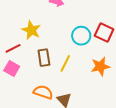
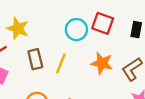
orange star: (100, 66) -> (102, 63), turned 30

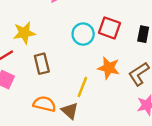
yellow star: (18, 28) -> (24, 33), turned -30
yellow line: (61, 64) -> (82, 87), moved

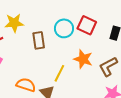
brown rectangle: (42, 64) -> (39, 40), moved

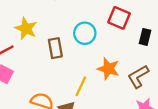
yellow star: (14, 23) -> (26, 29), turned 30
red square: (87, 25) -> (119, 18), moved

